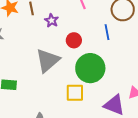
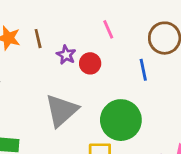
red circle: (74, 40) -> (90, 63), moved

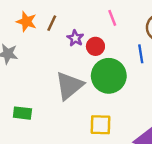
brown line: (38, 39) -> (52, 23), turned 35
green circle: (121, 120) -> (109, 76), moved

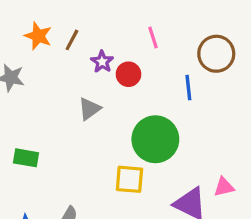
green circle: (109, 76) -> (155, 139), moved
gray triangle: (69, 86) -> (89, 109), moved, size x0.6

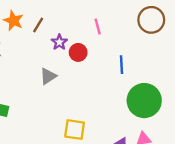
brown circle: (216, 54) -> (151, 20), moved
green circle: (155, 139) -> (144, 101), moved

